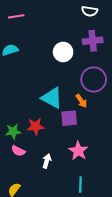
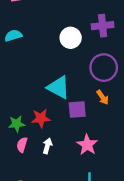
orange arrow: (81, 101) -> (103, 97), moved
pink semicircle: (18, 151) -> (22, 145), turned 80
white arrow: (47, 161) -> (47, 146), moved

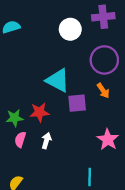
pink star: (87, 145) -> (108, 140), moved

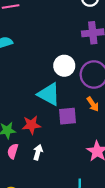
white circle: (70, 29) -> (64, 66), moved

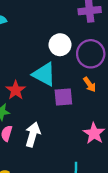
red star: (31, 125) -> (16, 90), moved, turned -30
white arrow: (38, 152) -> (33, 135), size x1.5

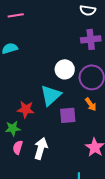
cyan triangle: (44, 74) -> (51, 95), turned 50
red star: (16, 90) -> (26, 109), turned -30

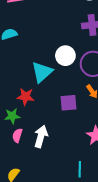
cyan triangle: (51, 95) -> (42, 72), moved

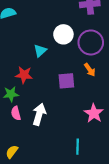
cyan triangle: (42, 72) -> (40, 51), size x0.6
pink semicircle: (17, 135) -> (16, 113), turned -32

